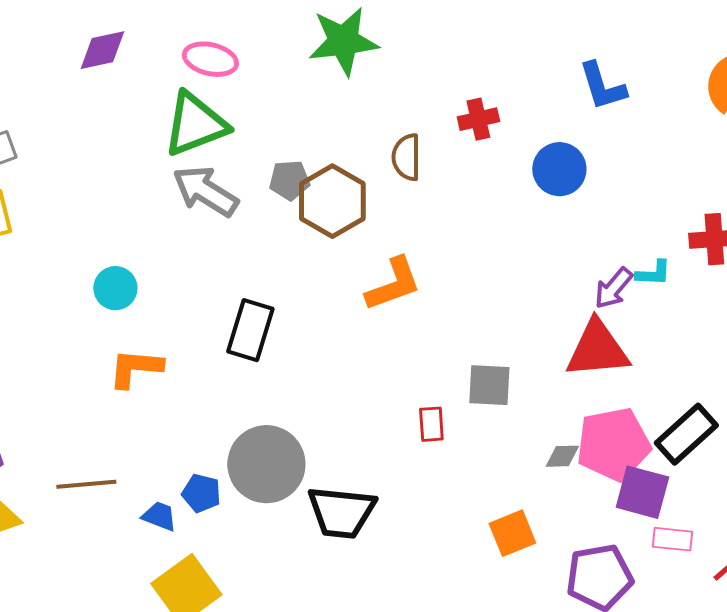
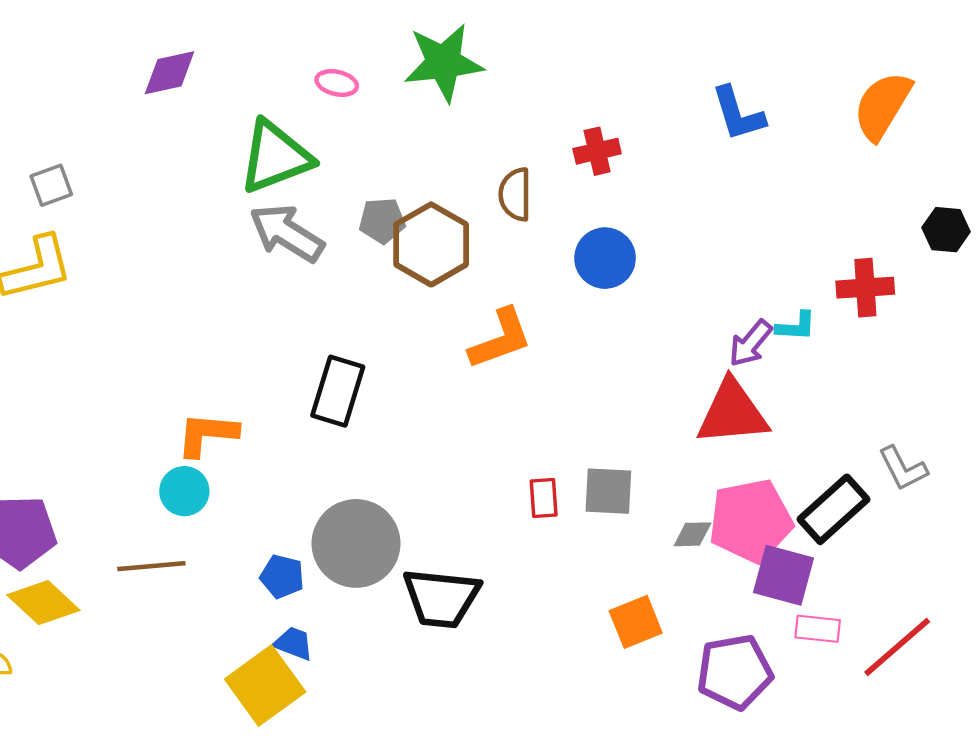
pink ellipse: (210, 59) -> (337, 83), moved, size x0.7
blue circle: (559, 169) -> (605, 258), moved
cyan circle: (115, 288) -> (184, 491), moved
gray square: (489, 385) -> (608, 491), moved
blue trapezoid: (159, 516) -> (293, 643), moved

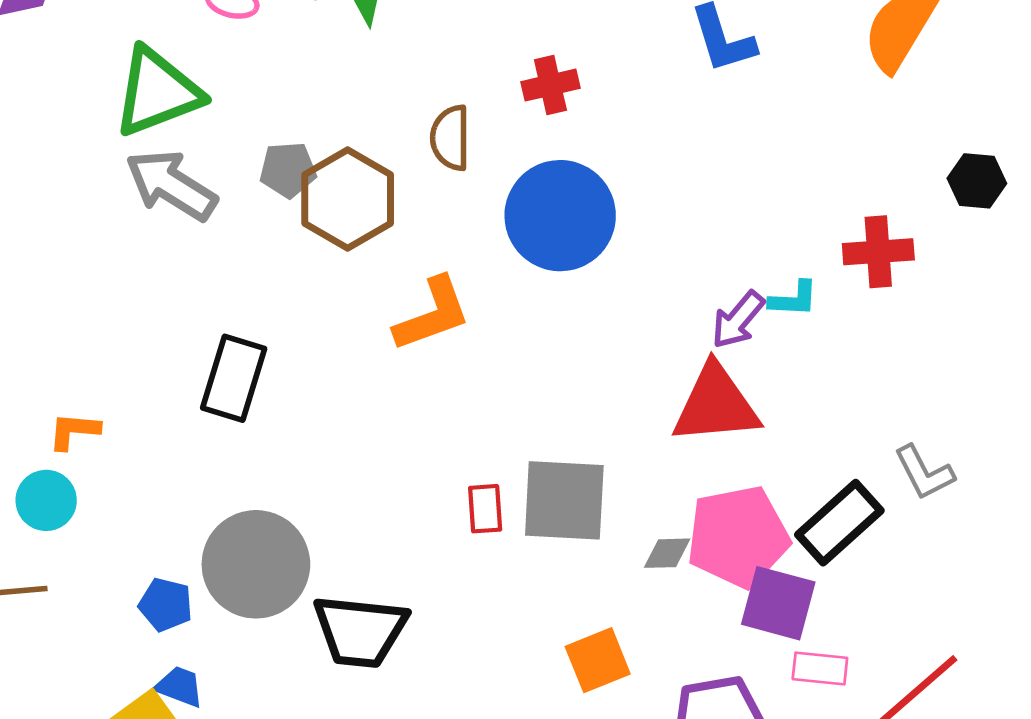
blue circle: (605, 258) -> (560, 216), size x1.5
orange L-shape: (207, 434) -> (74, 431), size x0.7
gray square: (608, 491) -> (564, 500), size x1.4

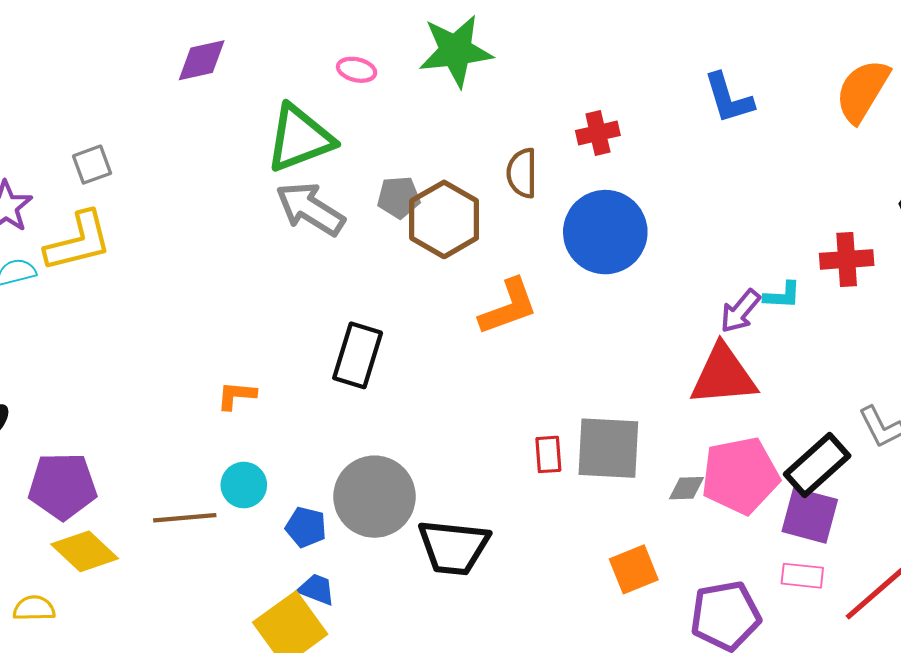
cyan circle: (46, 500) -> (244, 485), moved
purple square: (778, 603) -> (810, 516), moved

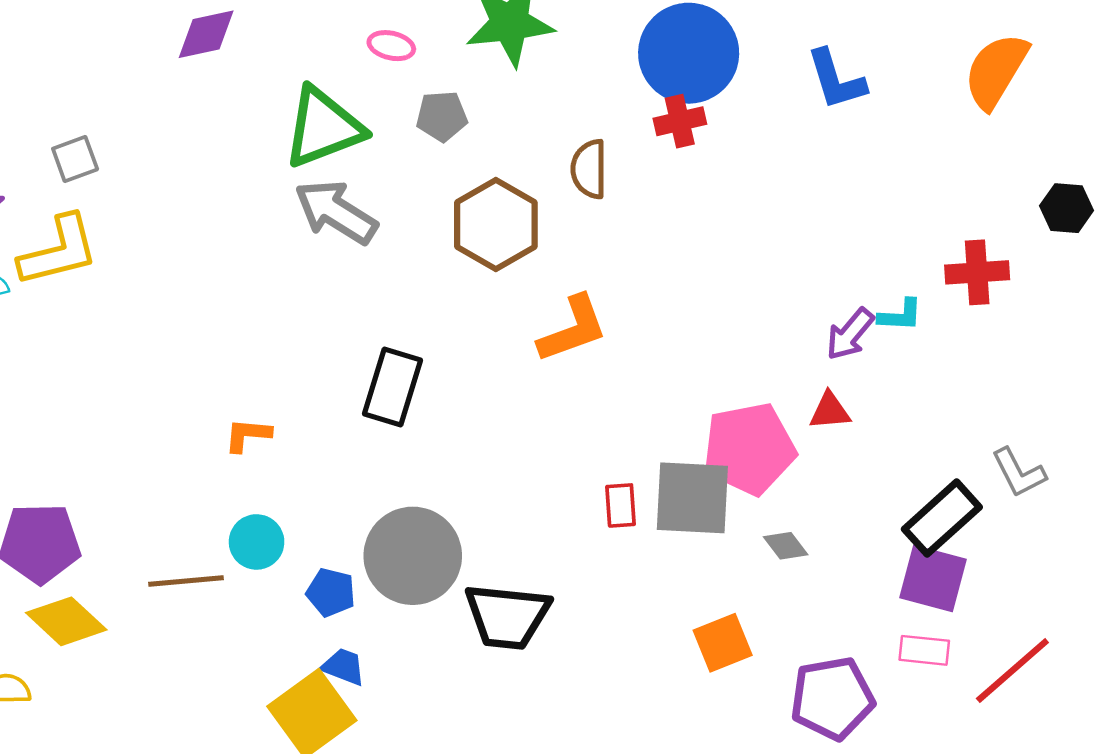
gray pentagon: (399, 197) -> (442, 116), moved
blue circle: (605, 232) -> (689, 53), moved
red triangle: (723, 375) -> (830, 411), size x0.5
pink pentagon: (740, 476) -> (749, 449), moved
gray diamond: (686, 488) -> (786, 546), turned 54

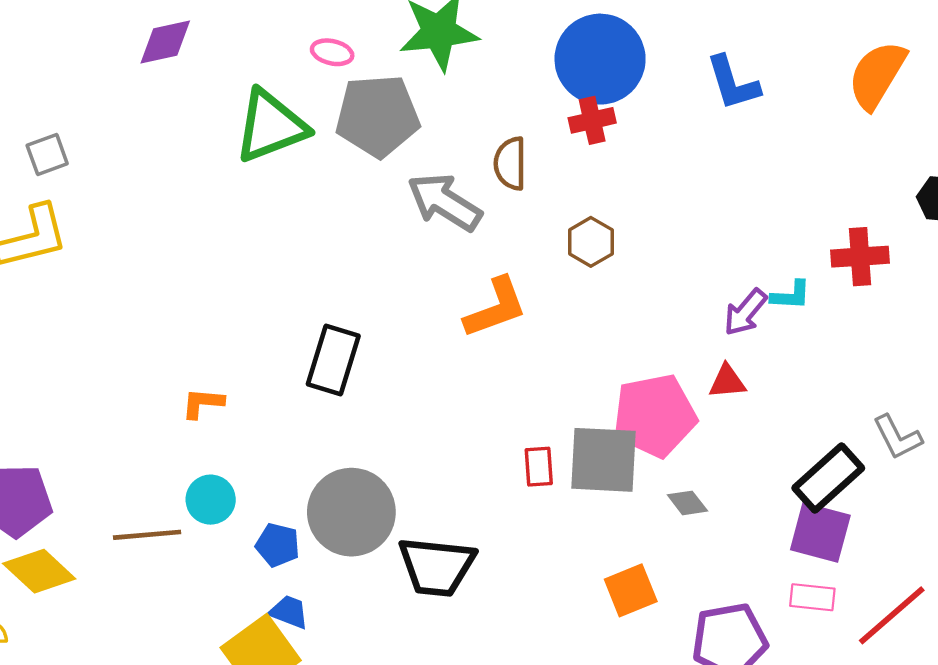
gray pentagon: (442, 116) -> (378, 116), size x1.8
gray arrow: (336, 212) -> (445, 202), moved
brown hexagon: (496, 225) -> (591, 242), moved, size x0.6

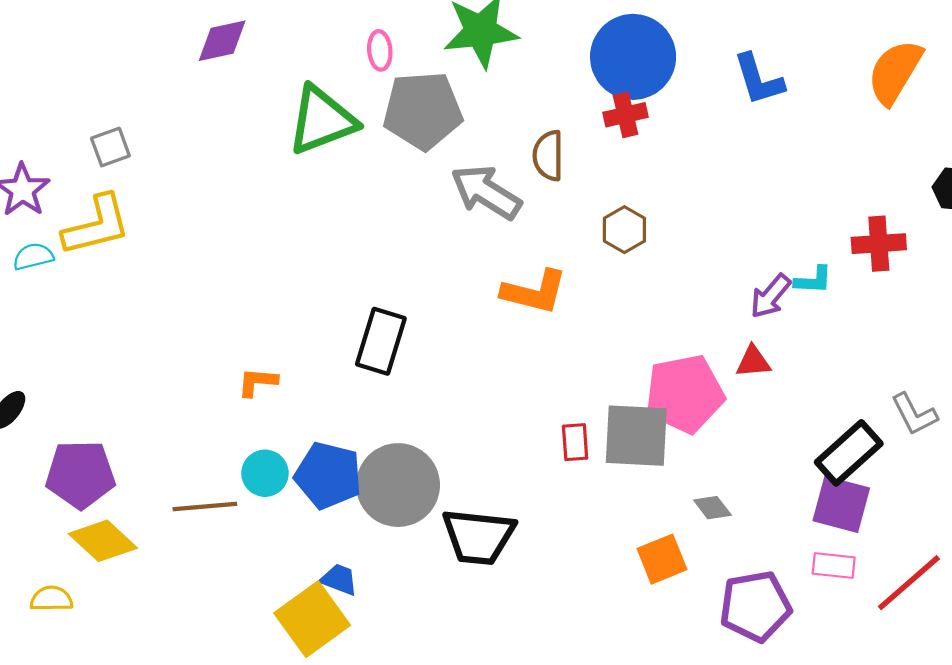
pink ellipse: (332, 52) -> (380, 50), turned 72
orange L-shape: (496, 308) -> (534, 292), turned 34
gray diamond: (687, 503) -> (712, 508), moved
blue pentagon: (278, 545) -> (328, 475), moved, size x1.6

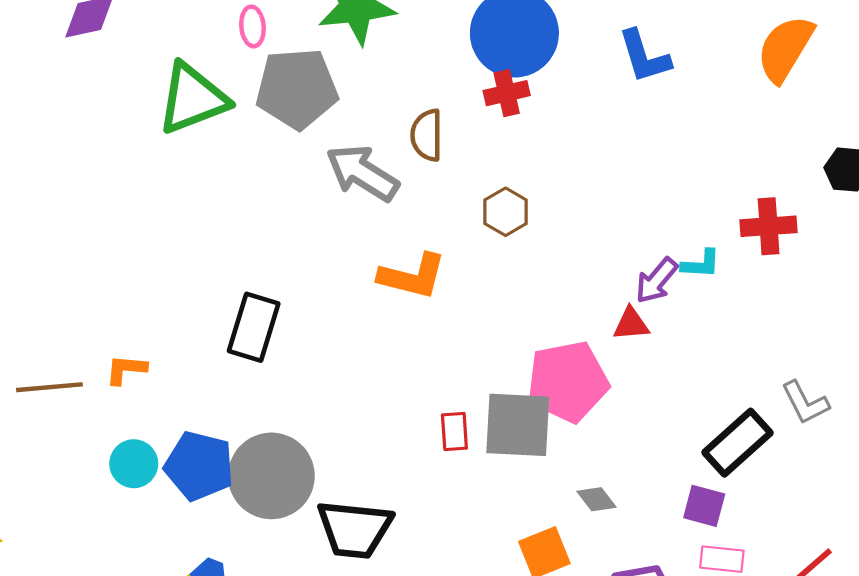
red triangle: (753, 362) -> (631, 324), moved
purple square: (841, 504) -> (704, 506), moved, size x0.7
brown line: (205, 507) -> (49, 387), moved

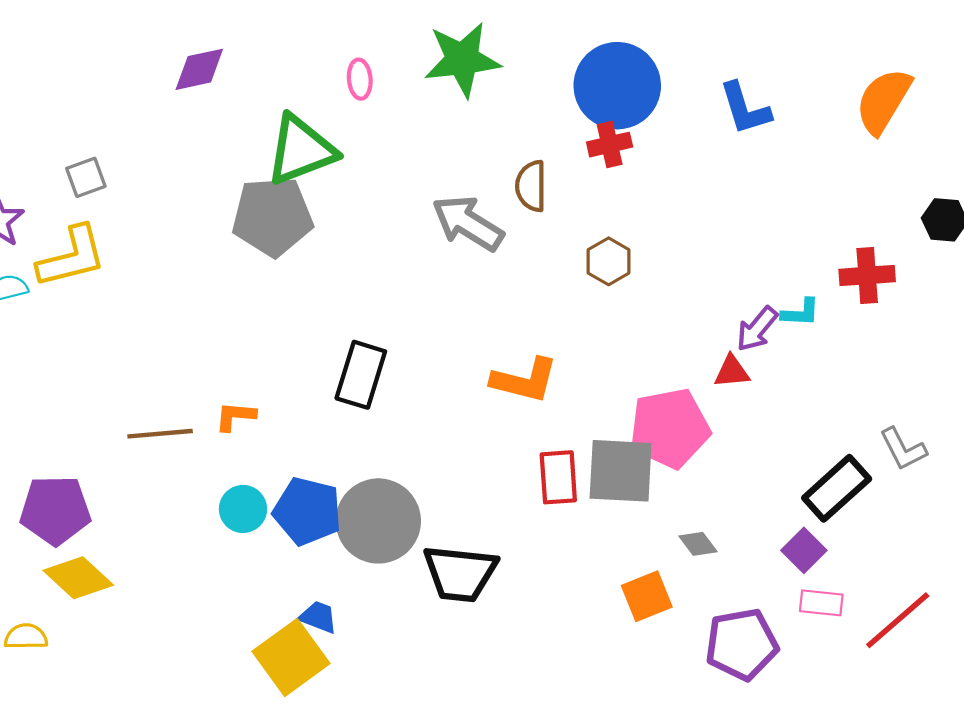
gray pentagon: (297, 89) -> (272, 217), moved
orange L-shape: (412, 276) -> (524, 380), moved
red rectangle: (454, 432) -> (558, 477), size x1.4
purple square: (704, 506) -> (804, 550), turned 30

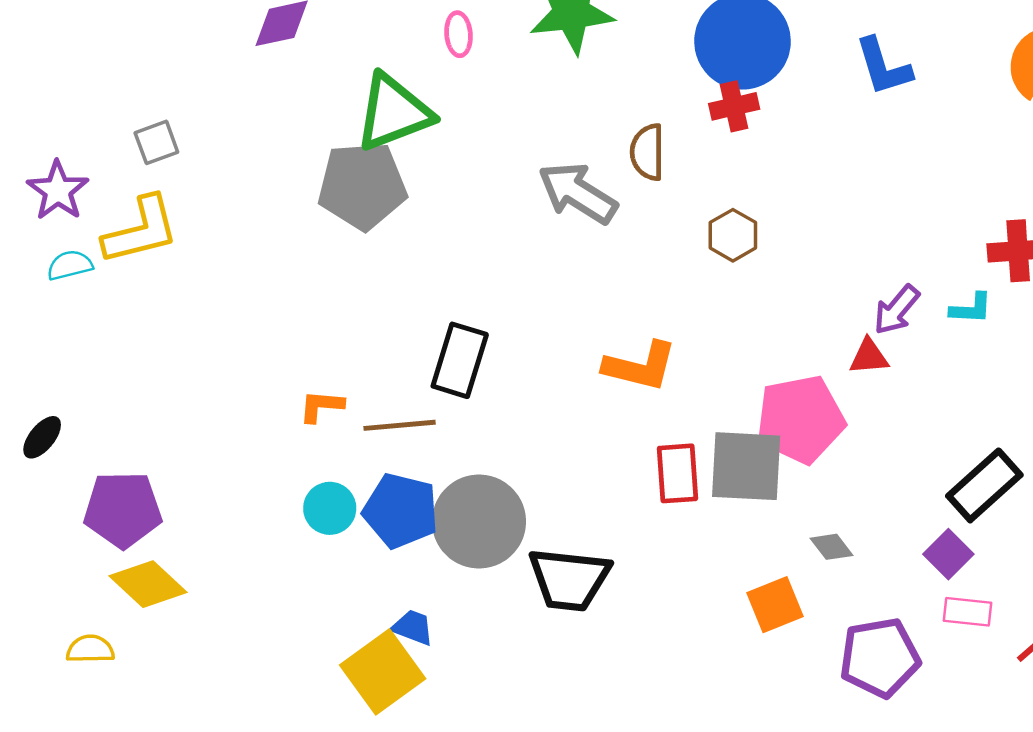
cyan L-shape: (801, 313) -> (971, 309), moved
brown line: (160, 434) -> (400, 425), moved

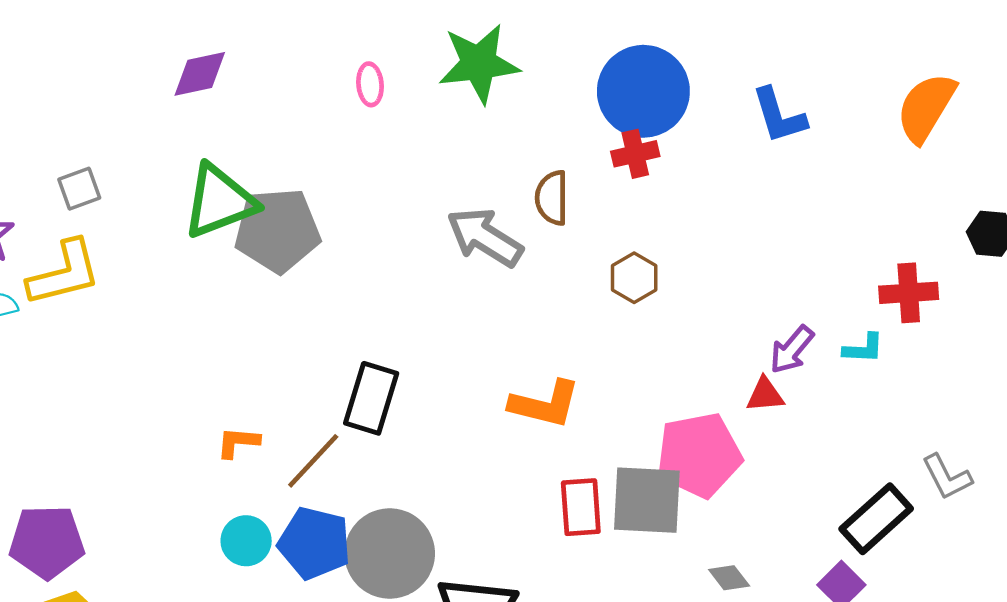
green triangle: (394, 112) -> (219, 201), moved
brown line: (400, 425) -> (313, 461), turned -42

